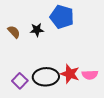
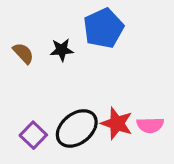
blue pentagon: (62, 17) -> (103, 28), turned 30
black ellipse: (46, 77) -> (77, 128), turned -35

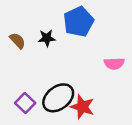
red star: (117, 123) -> (82, 107), moved
pink semicircle: (150, 125) -> (114, 64), moved

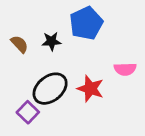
black ellipse: (58, 98) -> (50, 89), moved
red star: (82, 107) -> (90, 89), moved

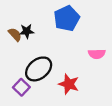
black star: (51, 41) -> (27, 31), moved
red star: (90, 89) -> (69, 84), moved

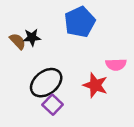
red star: (69, 84) -> (95, 85), moved
purple square: (21, 87) -> (53, 105), moved

